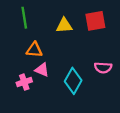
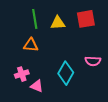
green line: (24, 18) -> (35, 19), moved
pink triangle: (42, 70) -> (37, 86), moved

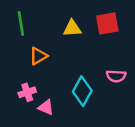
green line: (35, 19) -> (21, 23), moved
orange triangle: (31, 45) -> (38, 56), turned -35

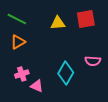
green line: (21, 23) -> (17, 19), turned -54
orange triangle: (38, 56) -> (18, 42), moved

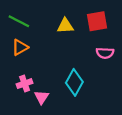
pink semicircle: (93, 61) -> (105, 53), moved
pink triangle: (37, 86) -> (42, 97), turned 40

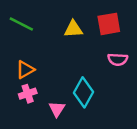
orange triangle: (20, 47) -> (25, 70), moved
pink triangle: (42, 97) -> (57, 109), moved

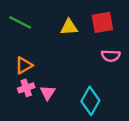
cyan diamond: (83, 92) -> (90, 101), moved
pink triangle: (57, 109) -> (48, 93), moved

